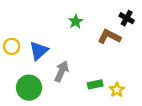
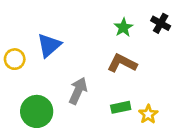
green star: (76, 21) -> (123, 27), moved
brown L-shape: (109, 37) -> (122, 63), moved
blue triangle: (39, 51) -> (49, 45), moved

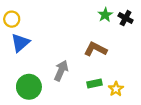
green star: (123, 27) -> (105, 15), moved
blue triangle: (49, 45) -> (20, 43), moved
yellow circle: (15, 59) -> (12, 19), moved

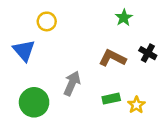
black cross: (126, 18) -> (148, 53), moved
yellow circle: (12, 19) -> (47, 21), moved
blue triangle: (20, 43) -> (24, 51), turned -30

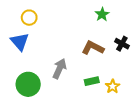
yellow circle: (47, 21) -> (29, 18), moved

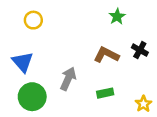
blue triangle: (20, 42) -> (23, 62), moved
yellow star: (113, 86) -> (143, 104), moved

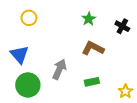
green star: (117, 17) -> (89, 19), moved
black cross: (140, 50) -> (122, 26), moved

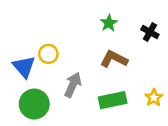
yellow circle: (29, 18) -> (48, 54), moved
green rectangle: (92, 82) -> (113, 100), size x1.5
yellow star: (125, 91) -> (154, 98), moved

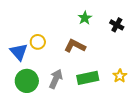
brown L-shape: (114, 59) -> (75, 46), moved
gray arrow: (73, 85) -> (56, 79), moved

